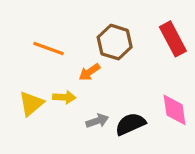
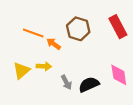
orange arrow: (89, 72) -> (54, 44), moved, turned 72
gray arrow: (97, 121) -> (66, 82), turned 80

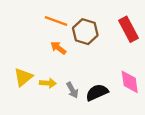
orange line: (33, 33) -> (56, 21), moved
yellow arrow: (44, 66) -> (48, 83), moved

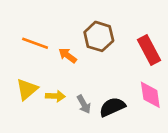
orange line: (56, 21) -> (35, 43), moved
red rectangle: (129, 29) -> (149, 50), moved

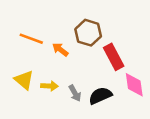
red rectangle: (149, 50) -> (114, 57), moved
yellow triangle: (27, 89) -> (24, 80), turned -40

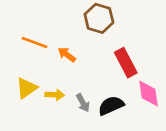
brown hexagon: (88, 33) -> (99, 18), moved
yellow triangle: (24, 80) -> (27, 88), turned 45

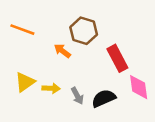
brown hexagon: (99, 18) -> (84, 31), moved
orange line: (35, 43) -> (22, 30), moved

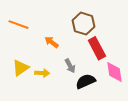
brown hexagon: (84, 31) -> (83, 24), moved
gray arrow: (77, 96) -> (70, 66), moved

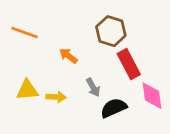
yellow triangle: (21, 68) -> (27, 90), turned 30

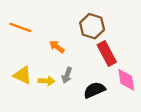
gray arrow: (93, 87) -> (67, 75), moved, turned 49
yellow triangle: (27, 90) -> (23, 75), turned 30

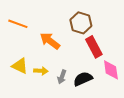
orange arrow: (57, 47) -> (50, 41), size x1.5
gray arrow: (67, 75) -> (62, 77), moved

